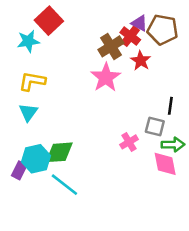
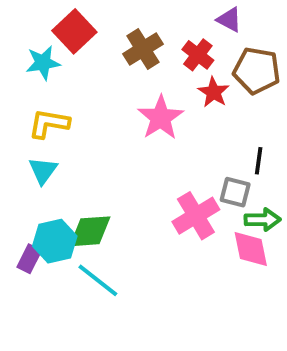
purple triangle: (139, 23) -> (229, 20), moved
brown pentagon: (163, 30) -> (257, 71), moved
brown cross: (111, 46) -> (143, 49), moved
pink cross: (129, 142) -> (196, 216), size x1.6

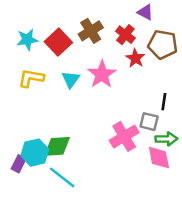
red square: (74, 31) -> (58, 42), moved
cyan triangle: (43, 171) -> (71, 79), moved

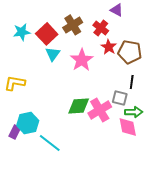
brown pentagon: (163, 45) -> (130, 52), moved
yellow L-shape: (31, 78) -> (15, 83), moved
cyan triangle: (71, 79) -> (53, 54), moved
green diamond: (57, 146) -> (79, 106), moved

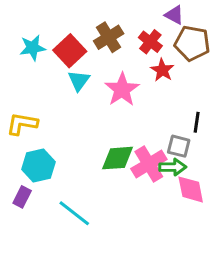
brown pentagon: (130, 52) -> (192, 43), moved
green arrow: (134, 112) -> (173, 167), moved
cyan hexagon: (28, 123) -> (38, 166), moved

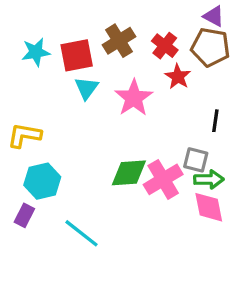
purple triangle: (174, 15) -> (214, 16), moved
red square: (70, 51) -> (77, 55), turned 32
black line: (197, 122) -> (215, 121), moved
green arrow: (173, 167) -> (209, 179), moved

